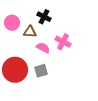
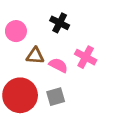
brown triangle: (30, 32) -> (35, 56), moved

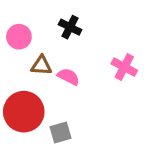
pink cross: (86, 57) -> (124, 67), moved
gray square: (56, 97) -> (60, 132), moved

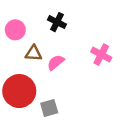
pink semicircle: (68, 77) -> (56, 62), turned -66

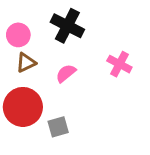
black cross: (57, 22) -> (67, 26), size x1.5
brown triangle: (34, 53) -> (26, 63), moved, turned -30

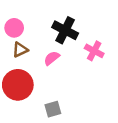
black cross: (67, 26) -> (65, 30), moved
gray square: (58, 127) -> (53, 109), moved

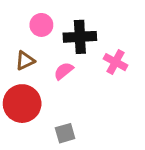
pink circle: (14, 28) -> (41, 25), moved
black cross: (65, 30) -> (80, 37), turned -30

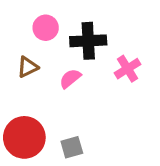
pink cross: (115, 62) -> (127, 69), turned 30
red circle: (22, 104) -> (24, 137), moved

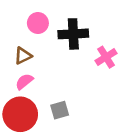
pink semicircle: (70, 78) -> (24, 82), moved
gray square: (72, 147) -> (60, 110), moved

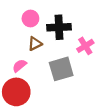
brown triangle: (23, 56) -> (35, 44), moved
gray square: (60, 110) -> (61, 69), moved, size x1.6

